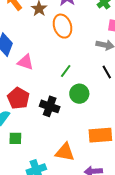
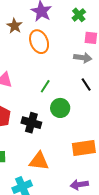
orange triangle: (65, 152) -> (39, 161), moved

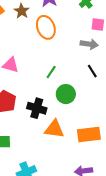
orange triangle: (39, 161) -> (54, 129), moved

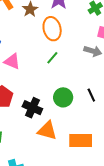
black line: (92, 71) -> (91, 95), moved
green line: (51, 72) -> (52, 58), moved

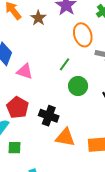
orange ellipse: (52, 29) -> (83, 35), moved
green circle: (63, 97) -> (78, 86), moved

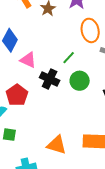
black cross: (49, 116) -> (50, 79), moved
orange triangle: (65, 137) -> (57, 145), moved

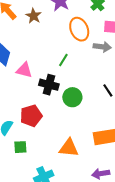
green circle: (80, 81) -> (72, 97), moved
red pentagon: (17, 95) -> (31, 116), moved, turned 30

